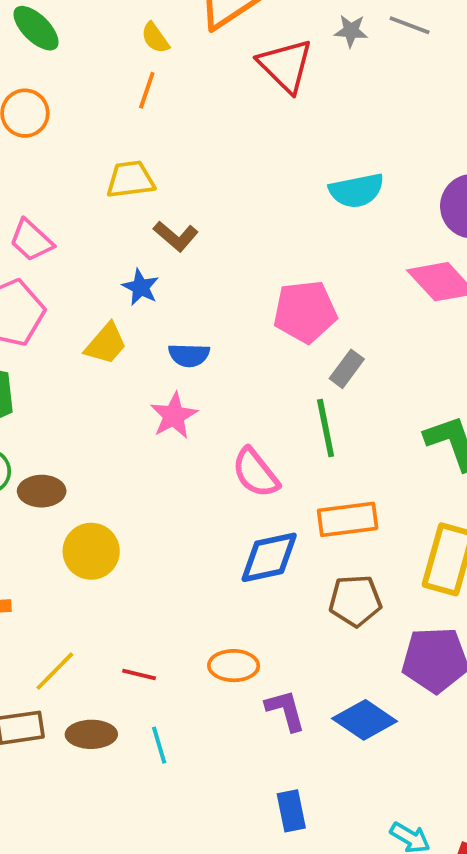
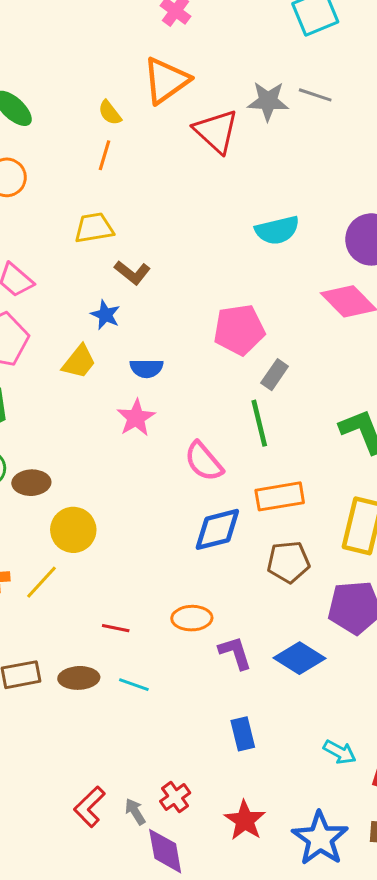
gray star: (351, 31) -> (268, 101), size x1.5
yellow line: (55, 671) -> (41, 582), moved
cyan line: (159, 745) -> (134, 685), turned -52

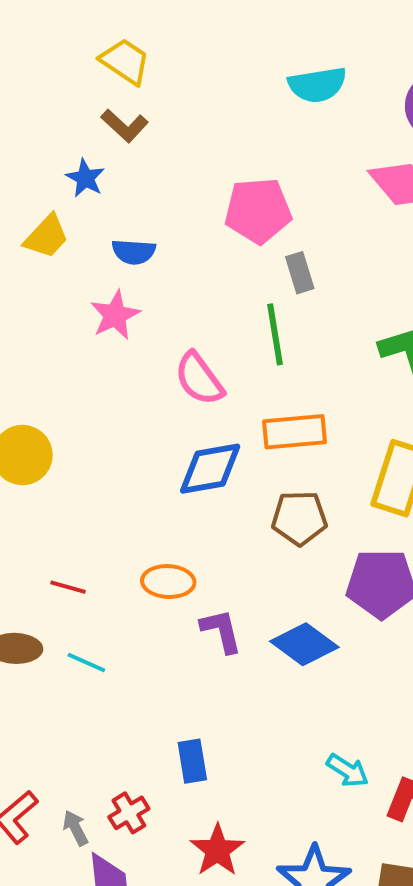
yellow trapezoid: (94, 228) -> (125, 61), moved, turned 39
gray rectangle: (275, 375) -> (300, 273), turned -56
blue rectangle: (243, 734) -> (192, 761), moved

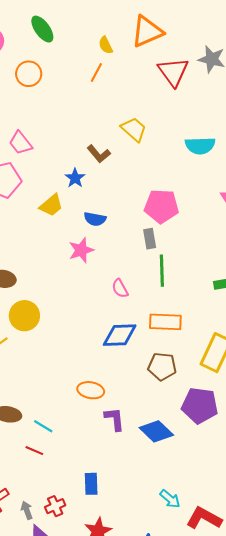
yellow trapezoid: (125, 61) -> (134, 129), moved
gray rectangle: (300, 273) -> (150, 239), moved
pink semicircle: (199, 379) -> (120, 288), size x0.7
red line: (68, 587) -> (34, 451), moved

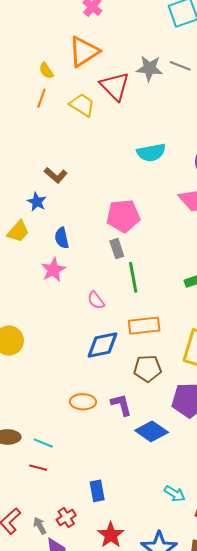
yellow trapezoid: (134, 129) -> (82, 105), moved
blue semicircle: (95, 219) -> (62, 238), turned 75
purple L-shape: (115, 419) -> (121, 405), moved

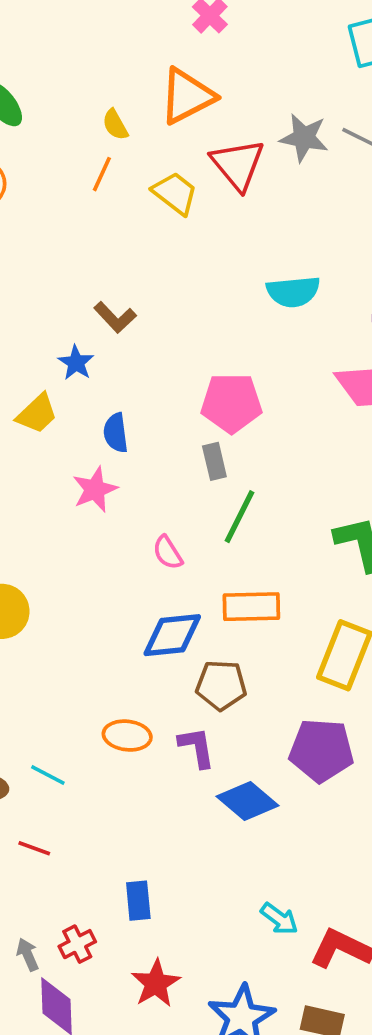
green line: (133, 277) -> (239, 517), turned 32
brown pentagon: (148, 368) -> (221, 685), moved
cyan line: (43, 443) -> (48, 775), moved

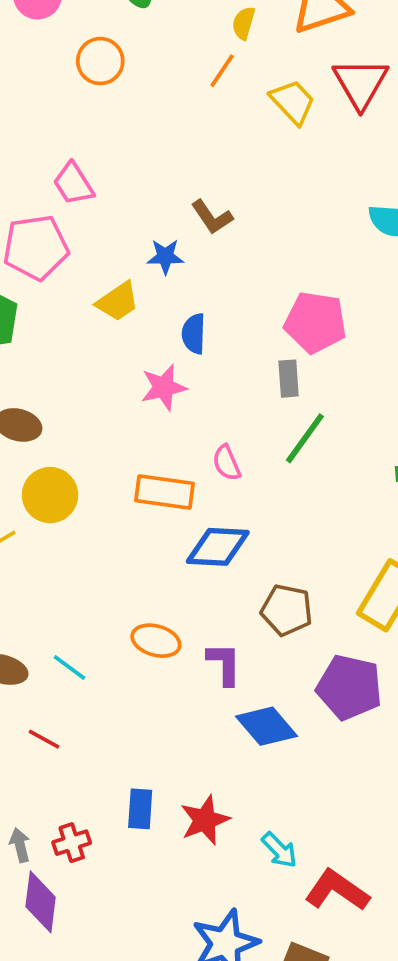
yellow semicircle: (115, 125) -> (244, 23), turned 36
blue star: (76, 363) -> (165, 257), turned 30
orange rectangle: (251, 607) -> (165, 492), moved
brown pentagon: (221, 685) -> (287, 610), moved
red star: (156, 983) -> (205, 820), moved

